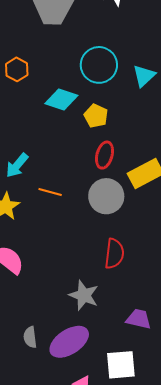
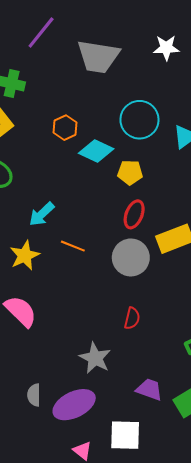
orange hexagon: (17, 69) -> (65, 128), moved
yellow pentagon: (96, 116) -> (130, 172), turned -30
red semicircle: (114, 254) -> (132, 318), size x0.7

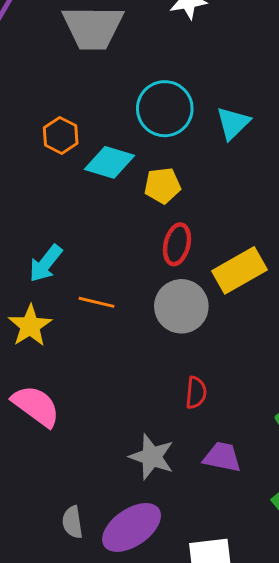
purple trapezoid: (149, 389) -> (222, 457), moved

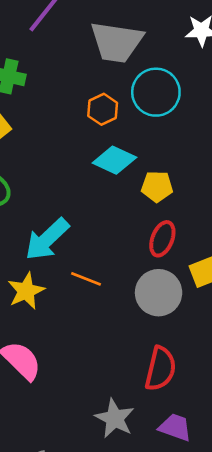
cyan circle: (165, 109) -> (156, 92), moved
orange hexagon: (61, 135) -> (103, 109), moved
cyan arrow: (46, 263) -> (47, 239), size x1.4
red semicircle: (196, 393) -> (161, 369), size x1.6

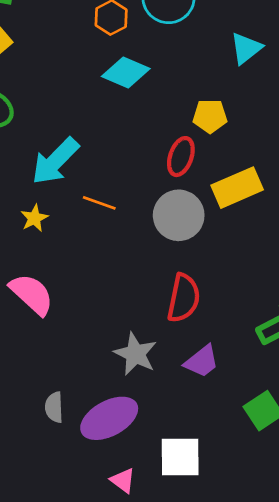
yellow pentagon: (157, 187) -> (210, 116), moved
yellow star: (26, 291) -> (34, 218), size x0.7
purple trapezoid: (175, 427) -> (202, 361), turned 124

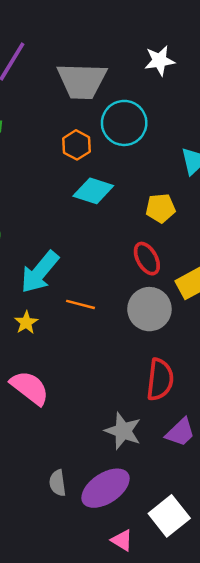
yellow pentagon: (210, 116) -> (160, 208), moved
red ellipse: (181, 157) -> (147, 259), turned -44
white square: (180, 457) -> (169, 516), turned -33

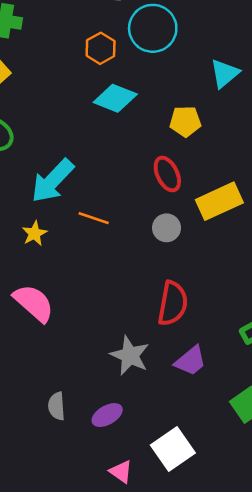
gray circle: (149, 309) -> (167, 228), size x0.6
purple ellipse: (105, 488) -> (107, 415), size x0.6

